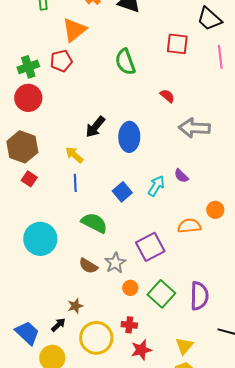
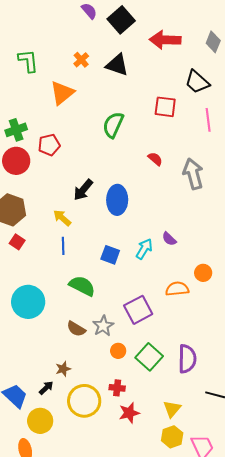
red pentagon: (61, 61) -> (49, 145), moved
green semicircle: (125, 62) -> (113, 125), turned 44
gray arrow: (194, 128) -> (193, 174), moved, turned 72
blue square: (122, 192) -> (110, 255), turned -30

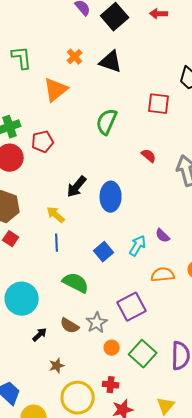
red arrow: (165, 40) -> (159, 14), moved, size x0.6
blue square: (110, 255) -> (104, 252), turned 30
orange semicircle: (177, 289) -> (163, 275), moved
black arrow: (46, 388) -> (40, 335), moved

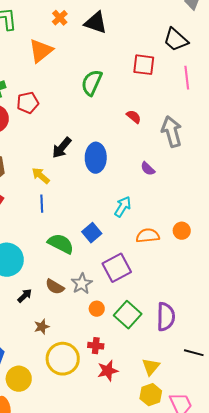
purple semicircle: (163, 236) -> (148, 169), moved
blue square: (104, 252) -> (92, 233), moved

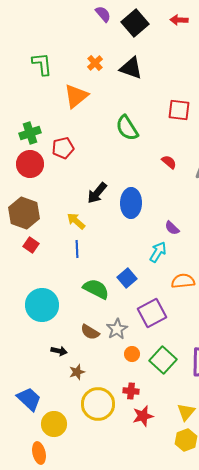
green semicircle: (92, 83) -> (127, 128), turned -56
purple semicircle: (148, 169) -> (172, 228), moved
black arrow: (25, 296) -> (59, 351), moved, turned 56

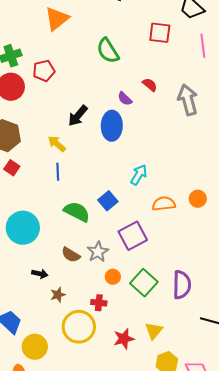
purple semicircle: (172, 228) -> (125, 99), moved
red cross: (131, 391) -> (99, 303), moved
yellow triangle: (186, 412) -> (154, 331), moved

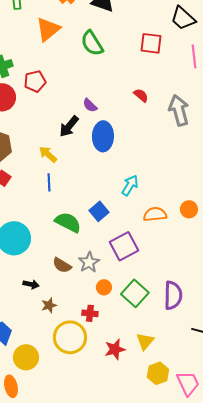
green semicircle: (108, 51) -> (92, 43), moved
purple semicircle: (125, 99) -> (90, 105), moved

